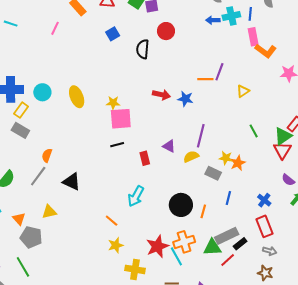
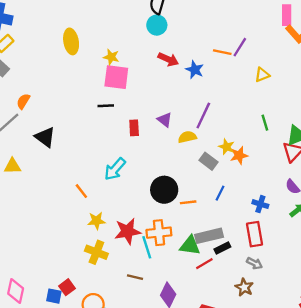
cyan circle: (42, 92) -> (157, 25), moved
blue cross: (264, 200) -> (260, 204), turned -32
orange line: (203, 211) -> (188, 202), turned 56
yellow star: (116, 245) -> (97, 221), moved

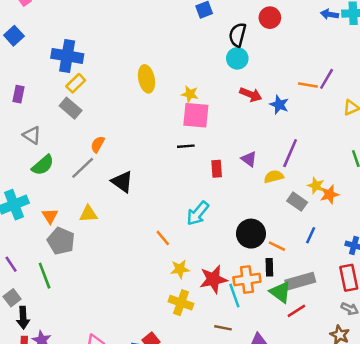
orange line: (188, 202) -> (277, 246), turned 35
green triangle: (190, 246) -> (280, 292), turned 30
black rectangle: (222, 248) -> (269, 267), moved, turned -63

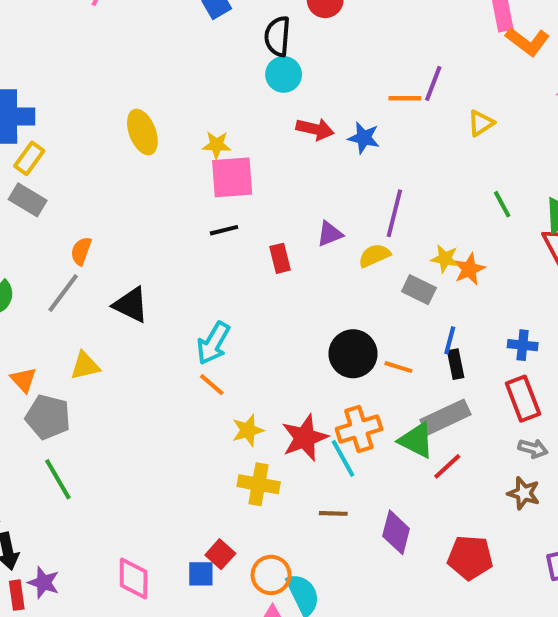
purple triangle: (249, 159) -> (330, 234), turned -49
cyan arrow: (198, 213) -> (213, 343), moved
black rectangle: (269, 267) -> (456, 364), moved
green line: (45, 276) -> (58, 479), moved

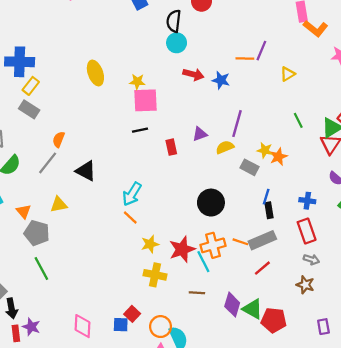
orange line: (398, 367) -> (240, 242), moved
green triangle: (416, 440) -> (253, 309), moved

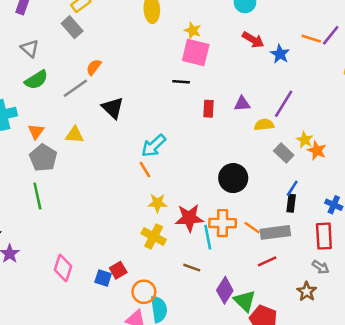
orange star: (278, 157) -> (317, 150), turned 30

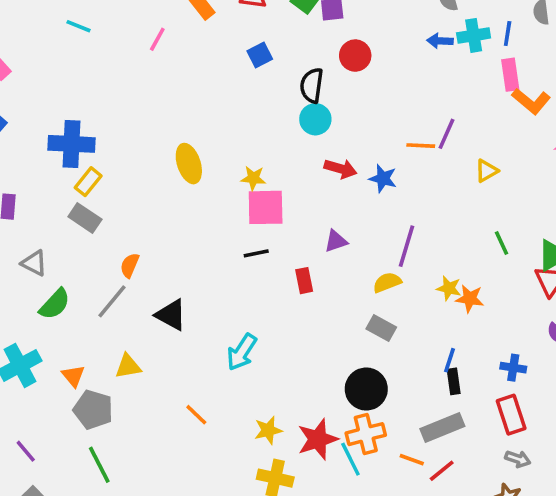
purple triangle: (242, 104) -> (336, 241), moved
gray rectangle: (284, 153) -> (381, 328), moved
orange line: (145, 170) -> (196, 415), moved
black circle: (233, 178) -> (366, 389), moved
orange line: (252, 228) -> (412, 460), moved

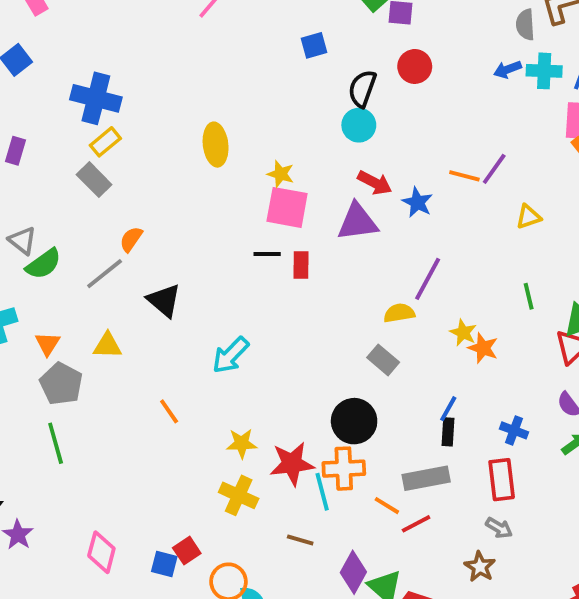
blue arrow: (440, 41) -> (507, 69), turned -35
purple triangle: (336, 241) -> (357, 222), moved, size x1.6
gray triangle: (34, 263) -> (22, 241), moved
red rectangle: (304, 281) -> (301, 265), moved

